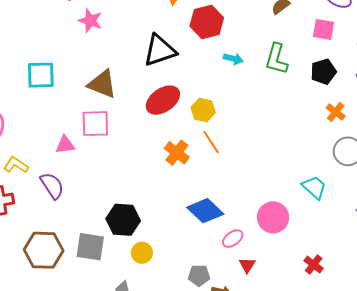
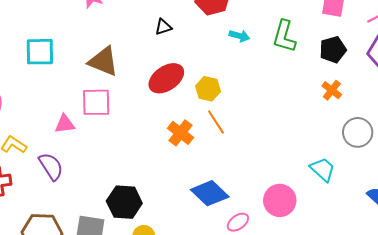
black triangle: (160, 51) -> (163, 27), size x0.5
orange cross: (336, 112) -> (332, 90), moved

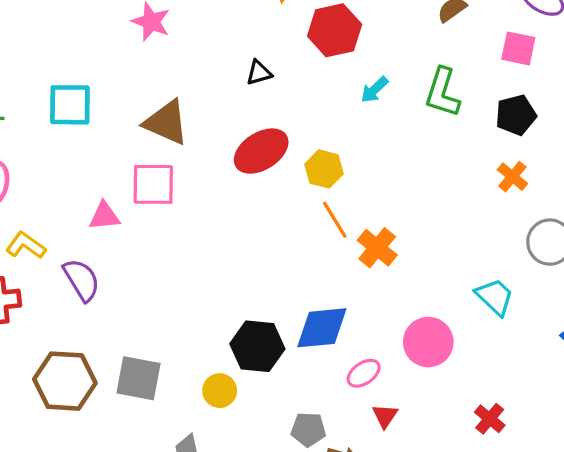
cyan arrow: (239, 36) -> (374, 90), turned 120
orange cross: (180, 133) -> (377, 248), moved
blue diamond: (210, 193) -> (322, 328), turned -51
black hexagon: (124, 202) -> (257, 346), moved

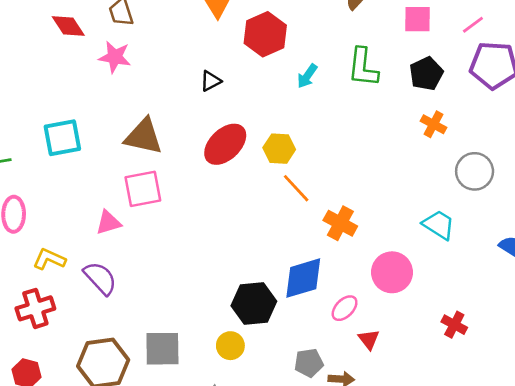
orange cross: (377, 248) -> (340, 223), moved

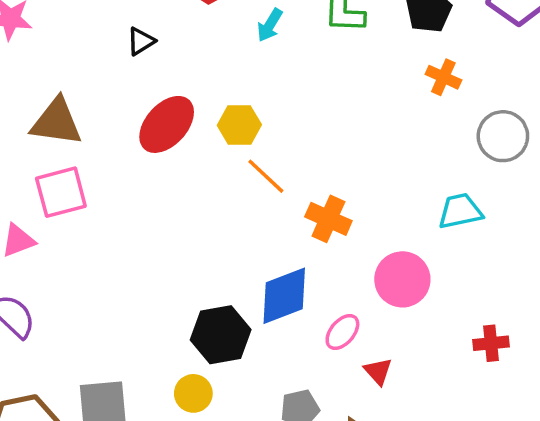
cyan trapezoid: (439, 225) -> (460, 211), turned -40
red cross: (454, 325) -> (491, 343), turned -30

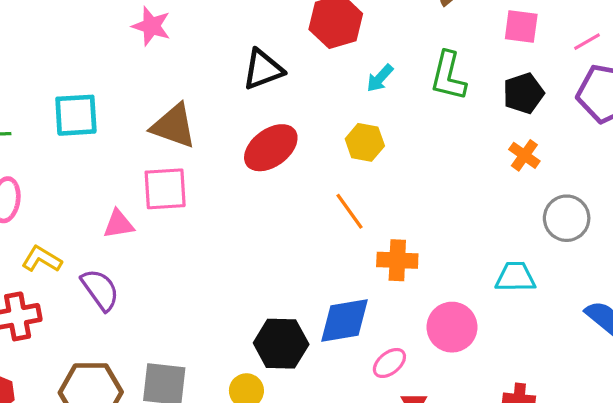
black triangle: (141, 41) -> (263, 69), size x1.6
yellow hexagon: (239, 125) -> (365, 142), moved
orange cross: (328, 219) -> (397, 260), turned -33

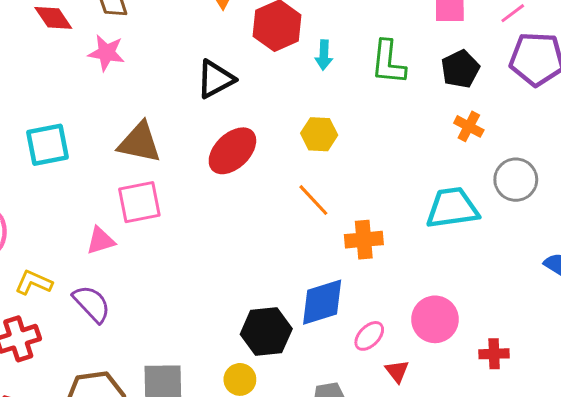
cyan arrow: (380, 78) -> (324, 55), moved, turned -32
cyan trapezoid: (515, 277) -> (452, 208), moved, size x1.4
pink circle: (452, 327) -> (435, 319), moved

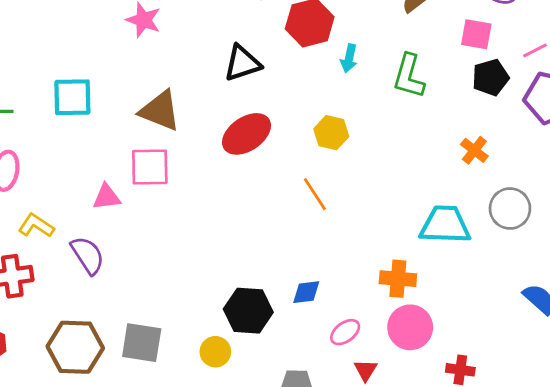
black pentagon: (460, 69) -> (491, 77), moved
orange cross: (364, 240) -> (398, 279), moved
blue diamond: (322, 302) -> (306, 292), size x0.6

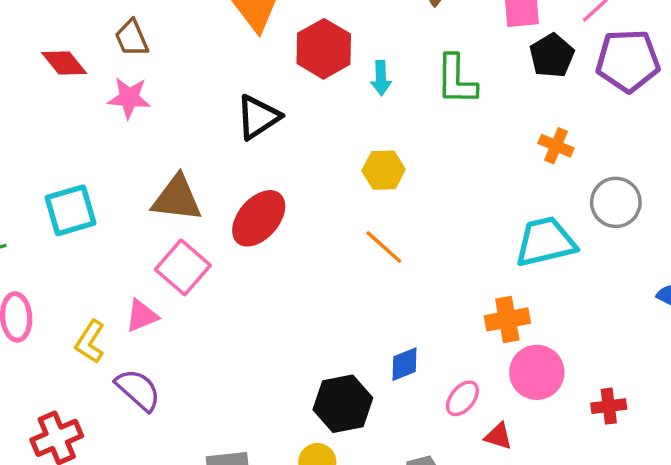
red ellipse: (246, 134) -> (259, 218), moved
pink square: (150, 167) -> (183, 267), turned -33
yellow L-shape: (36, 226) -> (90, 342), moved, turned -76
red triangle: (366, 370) -> (498, 436), turned -30

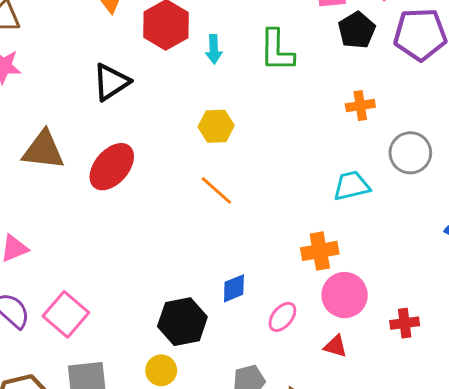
orange cross: (556, 146) -> (360, 106), turned -32
cyan trapezoid: (545, 242) -> (352, 186), size x0.7
pink square: (183, 267) -> (66, 314), moved
red triangle: (498, 436) -> (335, 346), moved

